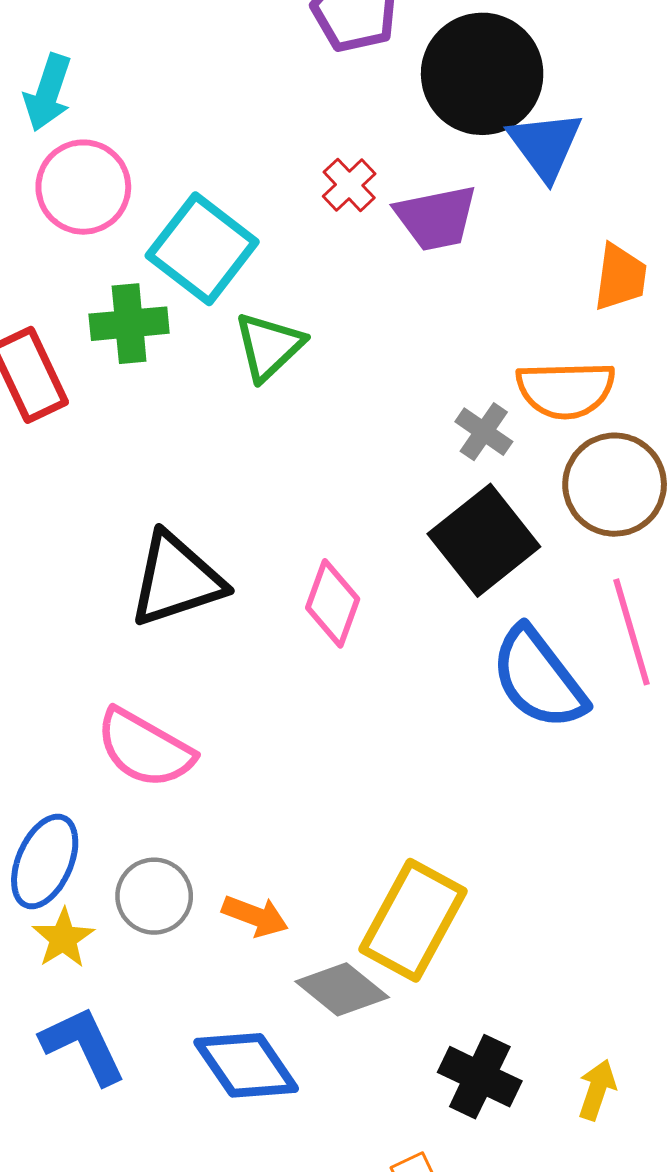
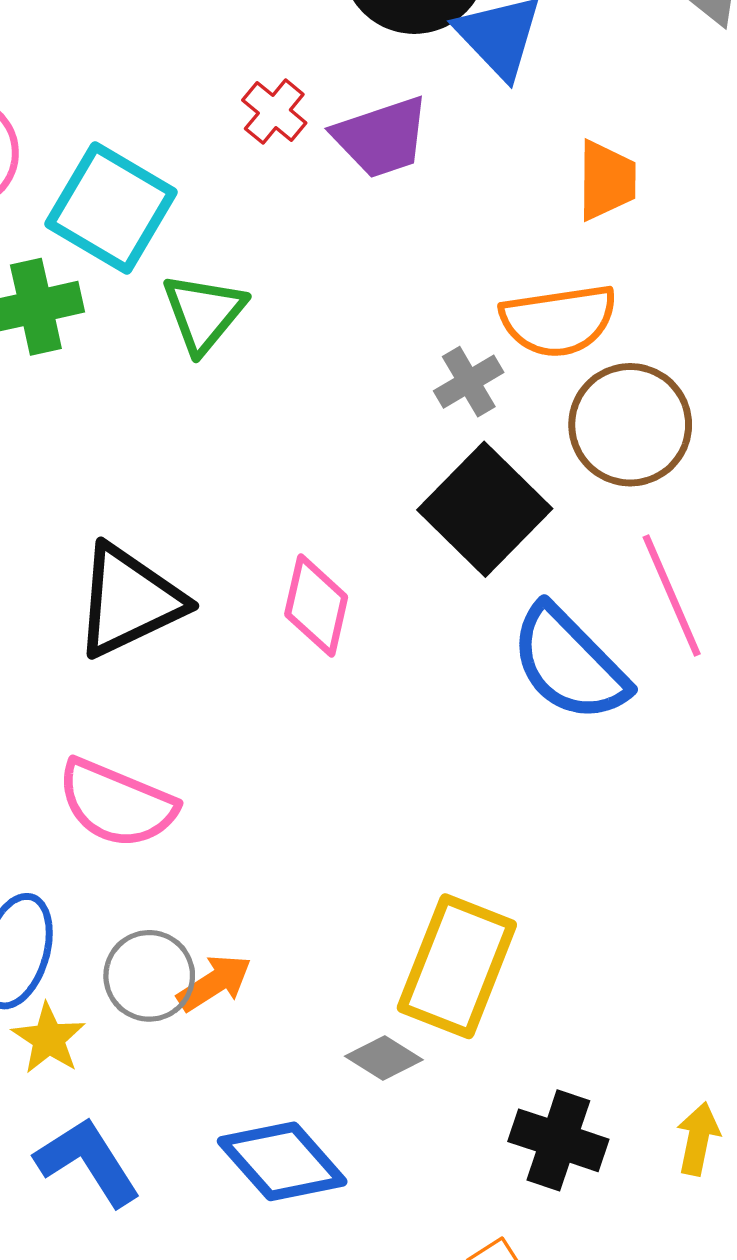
gray cross: (484, 432) -> (469, 382), turned 32
orange arrow: (255, 916) -> (214, 983), moved, turned -46
gray diamond: (342, 989) -> (384, 1058), size x0.7

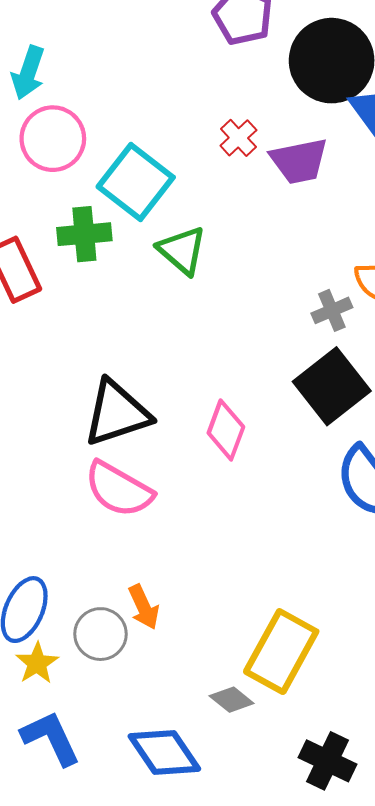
green triangle: (204, 313) -> (182, 250), turned -36
pink semicircle: (117, 804) -> (119, 489), moved
orange arrow: (214, 983) -> (144, 607), moved, turned 90

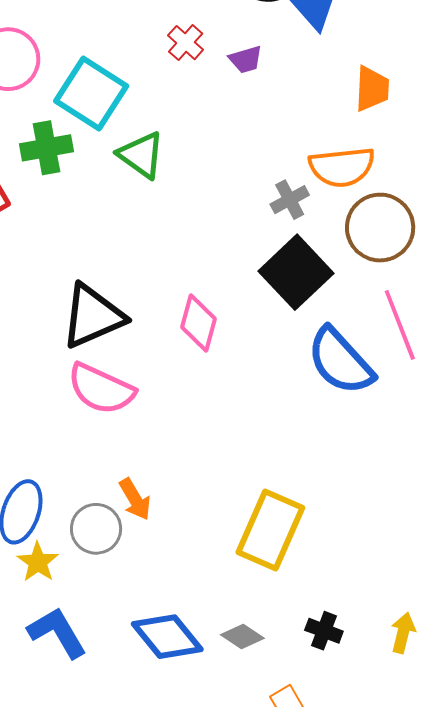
purple trapezoid: (299, 161) -> (246, 59), size x0.6
gray diamond: (232, 700) -> (242, 636), moved
black cross: (328, 761) -> (324, 631), size x0.7

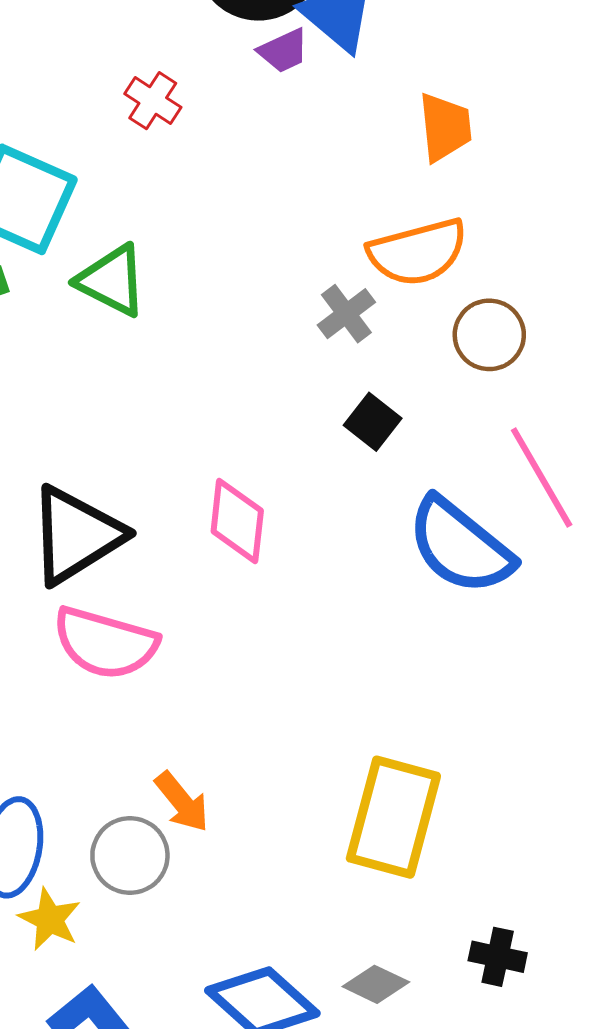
purple trapezoid: (246, 59) -> (283, 51), moved
brown circle: (380, 228) -> (489, 335), size x0.7
black square: (296, 272) -> (373, 422), size x0.5

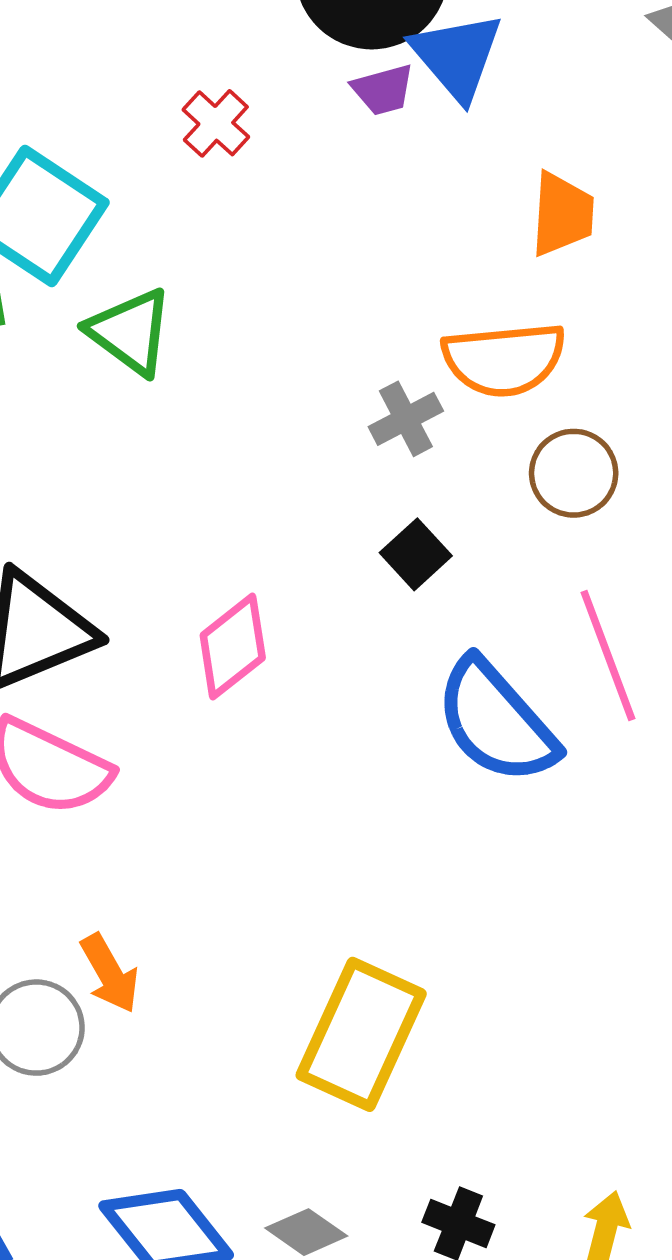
pink diamond: (237, 521) -> (233, 647), turned 36

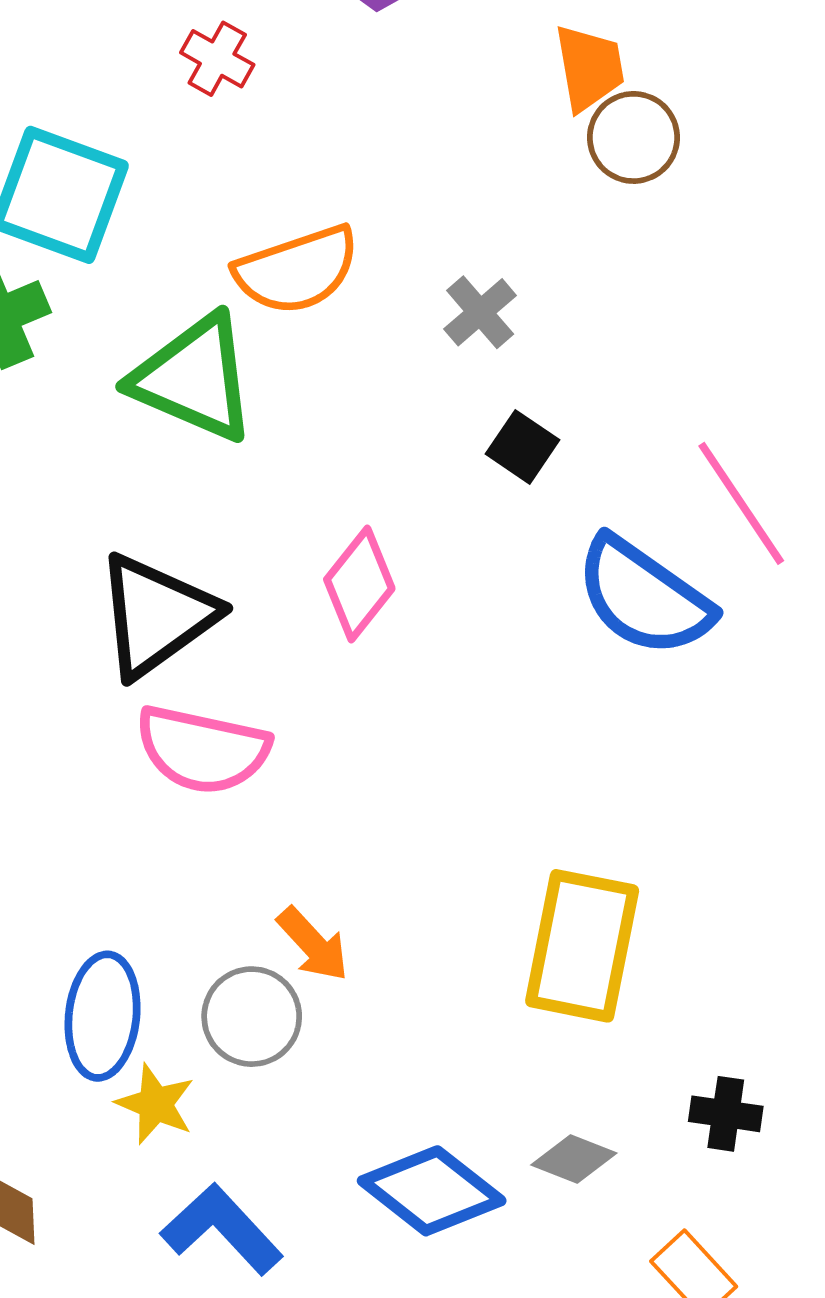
green triangle: (130, 332) -> (194, 378), moved, size x1.4
orange semicircle: (504, 359) -> (297, 270), moved
brown circle: (574, 473) -> (634, 137), moved

